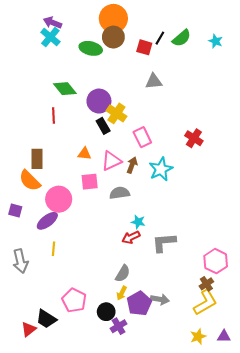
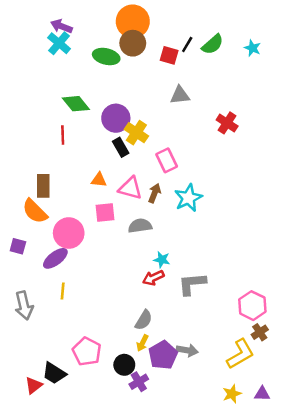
red cross: (194, 138) -> (227, 123), moved
pink triangle: (111, 161) -> (130, 188), turned 40
brown cross: (206, 284) -> (260, 332), moved

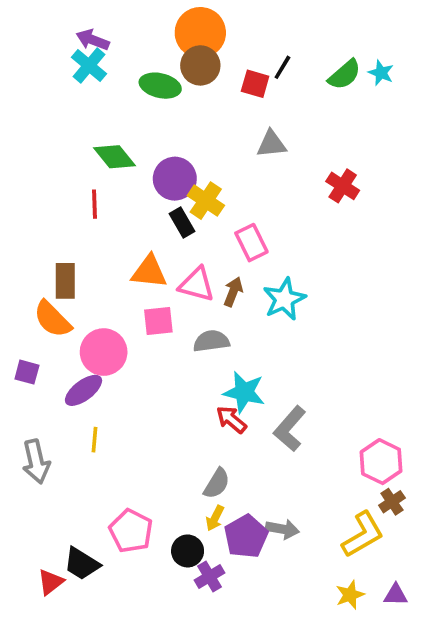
green semicircle: (213, 44) -> (345, 75), moved
orange triangle: (99, 180) -> (149, 272), size x1.5
cyan star: (162, 260) -> (244, 392), size x1.6
red arrow: (153, 278) -> (231, 420), turned 65
gray L-shape: (192, 284) -> (290, 429), turned -44

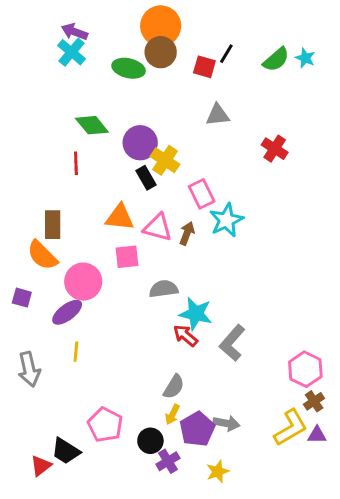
cyan star: (284, 299) -> (226, 220), moved
gray semicircle: (211, 341) -> (164, 289), moved
yellow star: (350, 595) -> (218, 471), moved
purple triangle: (396, 595) -> (317, 435), moved

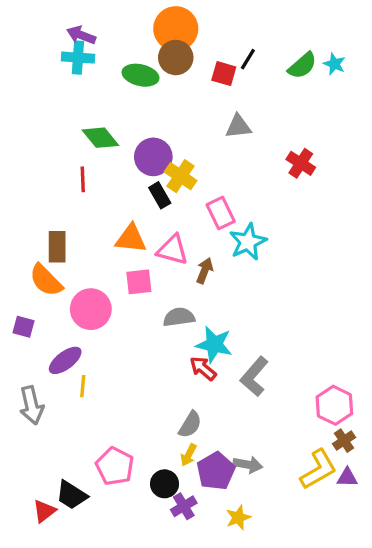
cyan cross: (72, 52) -> (78, 58), turned -36
brown arrow: (187, 233) -> (205, 271), moved
purple ellipse: (67, 312) -> (65, 360), moved

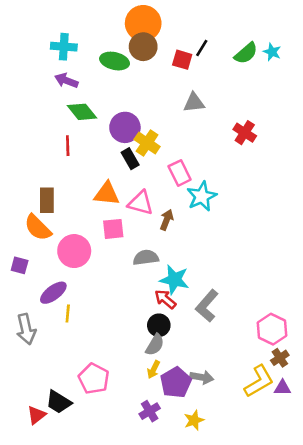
purple arrow: (81, 35) -> (66, 81), moved
black circle: (165, 484) -> (159, 325), moved

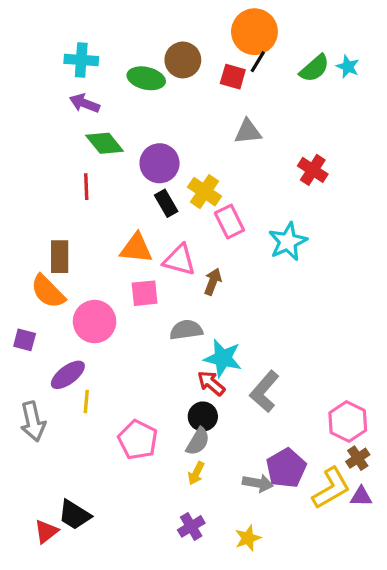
orange circle: (143, 23) -> (254, 32), moved
yellow cross: (147, 143) -> (204, 192), moved
cyan star: (202, 196) -> (288, 242), moved
pink pentagon: (94, 379) -> (138, 440), moved
purple pentagon: (176, 383) -> (286, 468), moved

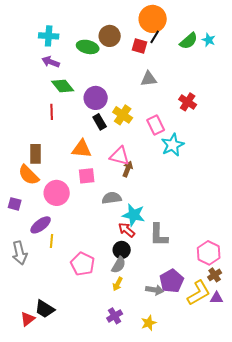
pink rectangle: (229, 222) -> (156, 125), moved
pink triangle: (180, 260) -> (120, 156), moved
gray L-shape: (264, 392) -> (159, 235), turned -40

